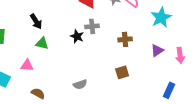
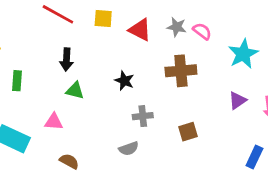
black arrow: (36, 21) -> (66, 60), turned 35
gray cross: (92, 26) -> (143, 116), moved
brown cross: (125, 39) -> (181, 71), moved, size x1.5

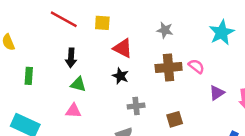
red triangle: (140, 30) -> (123, 48), moved
pink semicircle: (202, 31) -> (196, 66), moved
cyan star: (243, 54) -> (222, 33), moved
pink triangle: (54, 122) -> (73, 111), moved

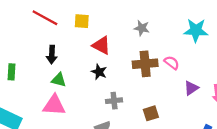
cyan star: (222, 33) -> (196, 30), turned 30
pink triangle: (73, 111) -> (54, 105), size x1.5

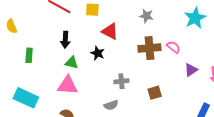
cyan star: (196, 30) -> (195, 18), turned -30
black star: (99, 72) -> (98, 53), moved

